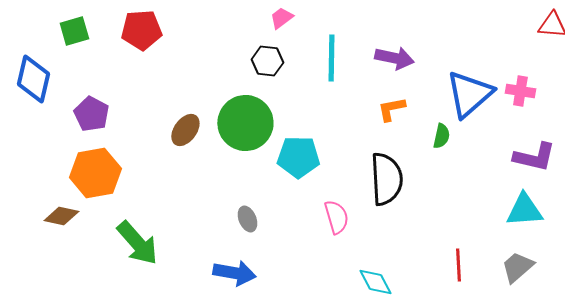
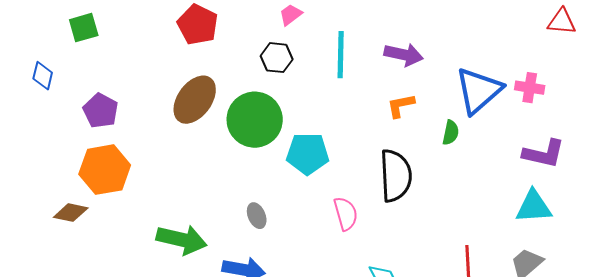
red pentagon: (141, 30) -> (198, 25), moved, turned 30
blue diamond: (33, 79) -> (43, 76), size x0.6
brown ellipse: (185, 130) -> (195, 100), moved, size x1.5
green arrow: (137, 243) -> (182, 240), moved, turned -36

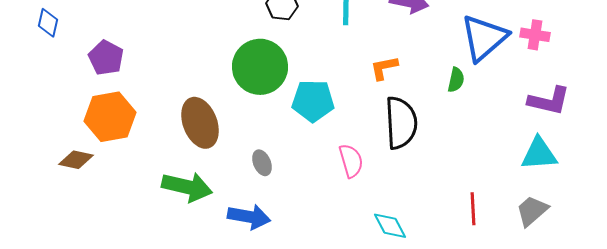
brown ellipse: (195, 100) -> (200, 123), moved, turned -57
orange L-shape: (401, 106) -> (384, 68), moved

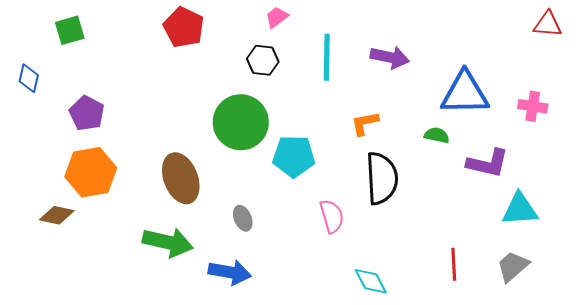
pink cross: (535, 35) -> (533, 106), moved
blue triangle: (484, 38) -> (465, 93), turned 40
green semicircle: (456, 80) -> (437, 135), turned -90
purple L-shape: (549, 101) -> (488, 163), moved

